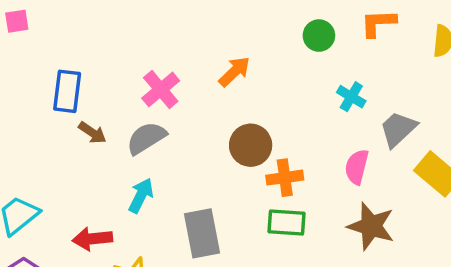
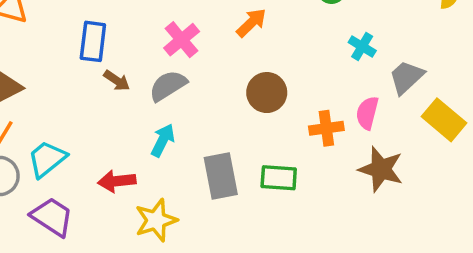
orange cross: (285, 178) -> (326, 128), moved
green rectangle: (287, 223) -> (279, 178), moved

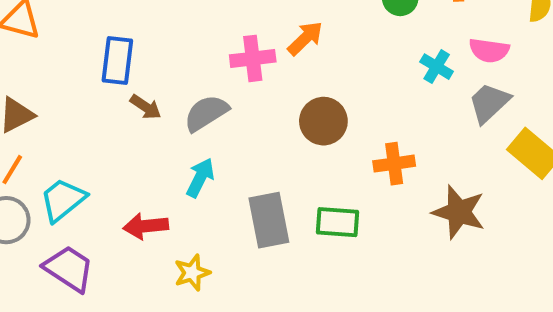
pink cross: (182, 40) -> (253, 58), moved, turned 33
pink semicircle: (367, 113) -> (489, 50), moved, turned -96
yellow star: (156, 220) -> (192, 273), size x0.7

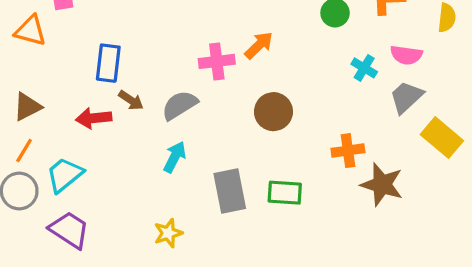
orange cross: (394, 164) -> (348, 151), moved
red arrow: (146, 226) -> (94, 118), moved

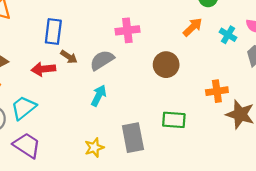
orange arrow: (259, 45) -> (193, 27), moved
gray rectangle: (230, 191) -> (133, 138), moved

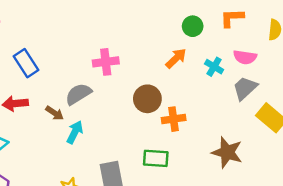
blue rectangle: (53, 31) -> (26, 63), turned -40
brown arrow: (69, 57) -> (55, 113), moved
orange cross: (217, 91) -> (174, 119), moved

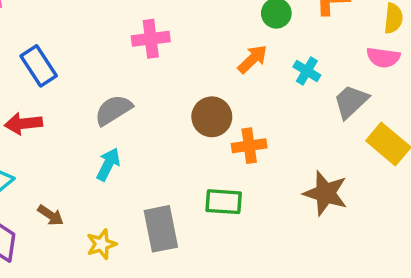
pink semicircle: (245, 57) -> (383, 57), moved
pink cross: (106, 62) -> (151, 39), moved
brown arrow: (55, 113) -> (51, 215), moved

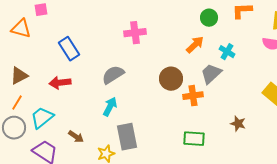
gray trapezoid: (351, 102) -> (211, 74), moved
brown star: (326, 193) -> (238, 124), size x0.6
green rectangle: (224, 202) -> (194, 139), moved
gray rectangle: (161, 229) -> (127, 137), moved

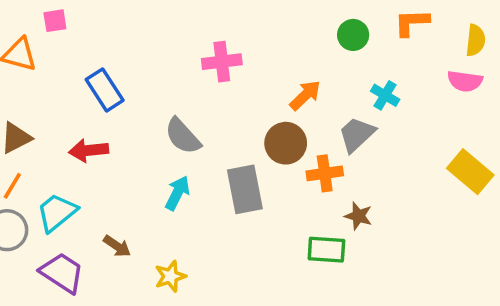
orange arrow: (195, 45) -> (305, 95), moved
gray semicircle: (113, 75) -> (183, 136), turned -100
brown star: (238, 124) -> (358, 216), moved
gray rectangle: (127, 137) -> (245, 189), moved

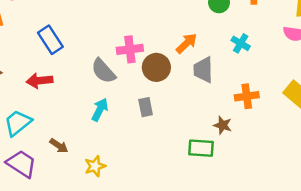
pink cross: (222, 62) -> (130, 49), moved
gray trapezoid: (357, 134) -> (203, 70), moved, turned -48
brown circle: (286, 143) -> (156, 67), moved
orange cross: (325, 173) -> (247, 96), moved
gray rectangle: (245, 189) -> (146, 107), size x0.6

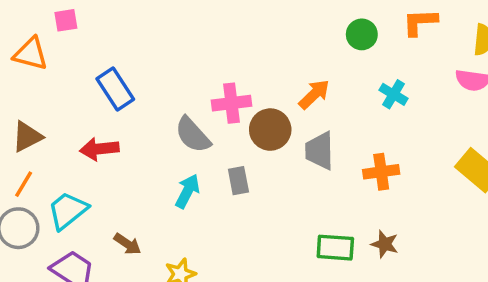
gray trapezoid: (203, 70) -> (320, 151), moved
orange cross: (247, 96) -> (381, 172), moved
gray rectangle: (146, 107) -> (238, 181), moved
brown star: (223, 125) -> (385, 244), moved

